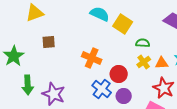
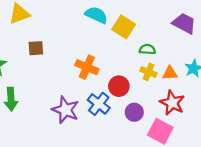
yellow cross: (144, 62) -> (148, 72), turned -32
purple star: (54, 94) -> (65, 110), moved
purple circle: (124, 96) -> (134, 112), moved

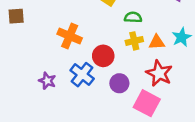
yellow cross: (148, 72) -> (134, 41), turned -35
purple star: (65, 110) -> (47, 81), size x0.6

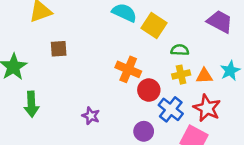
orange cross: (70, 36) -> (128, 69), moved
blue cross: (82, 75) -> (171, 109), moved
purple circle: (119, 83) -> (144, 131), moved

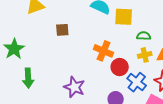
yellow square: (154, 26) -> (124, 17), turned -30
brown square: (59, 49) -> (62, 30), moved
purple star: (91, 116) -> (74, 87), size x1.5

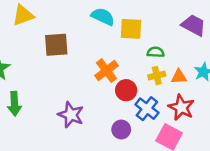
brown square: (62, 30) -> (56, 45), size x1.5
orange cross: (104, 51) -> (106, 71), turned 30

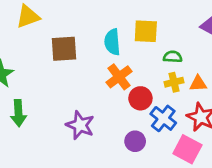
cyan semicircle: (103, 17) -> (112, 42), moved, turned -120

